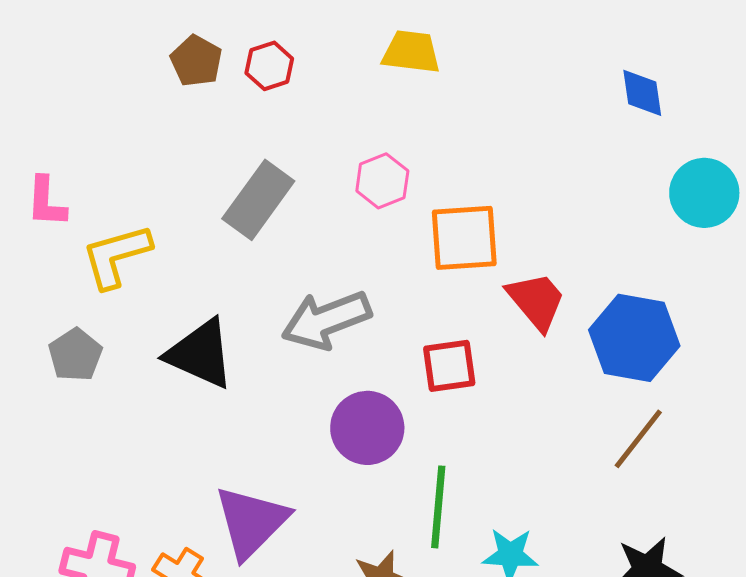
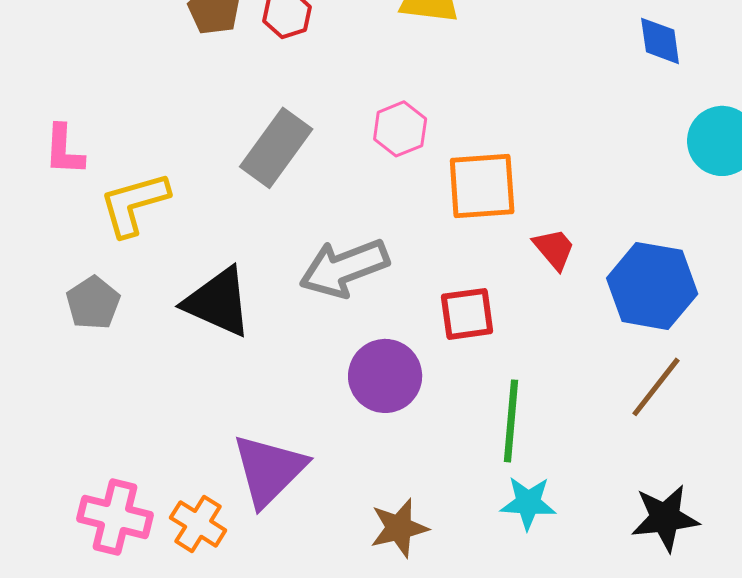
red trapezoid: (536, 301) -> (554, 249), size x0.7
green line: (438, 507) -> (511, 421), moved

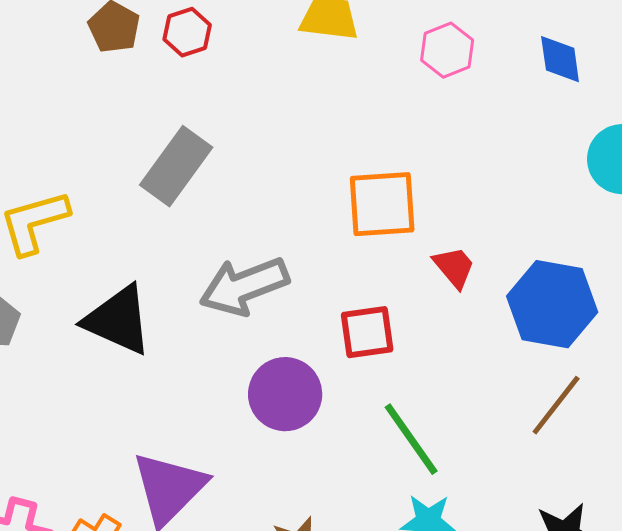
pink hexagon: (400, 129) -> (447, 50), moved
green line: (511, 421) -> (411, 439), turned -40

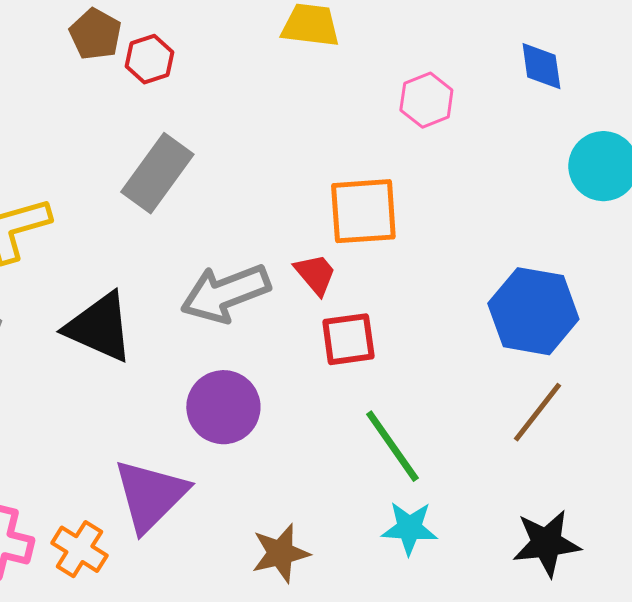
red hexagon: (187, 32) -> (149, 59), moved
pink hexagon: (447, 50) -> (426, 100), moved
red trapezoid: (454, 267) -> (315, 274), moved
purple circle: (285, 394) -> (223, 407), moved

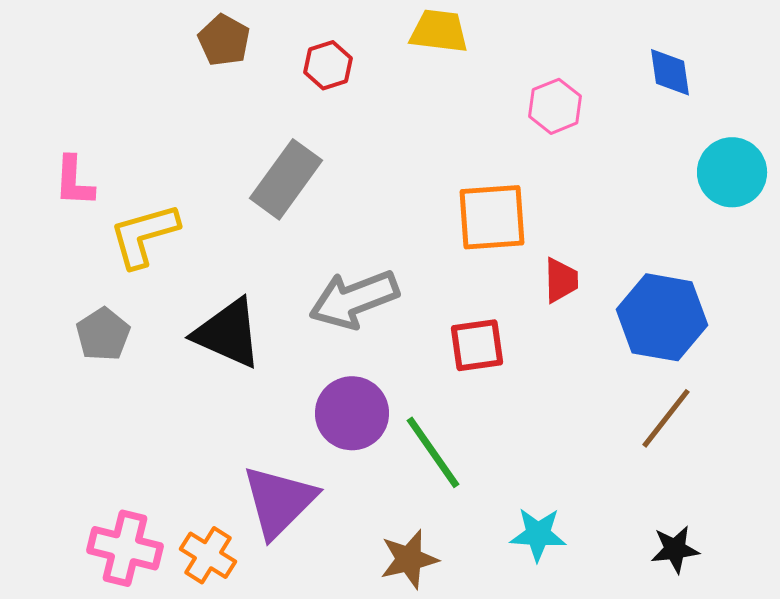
red hexagon: (149, 59) -> (328, 65), moved
red trapezoid: (315, 274) -> (561, 280), moved, turned 39
green line: (392, 446) -> (433, 452), moved
black star: (546, 543) -> (675, 549), size x0.7

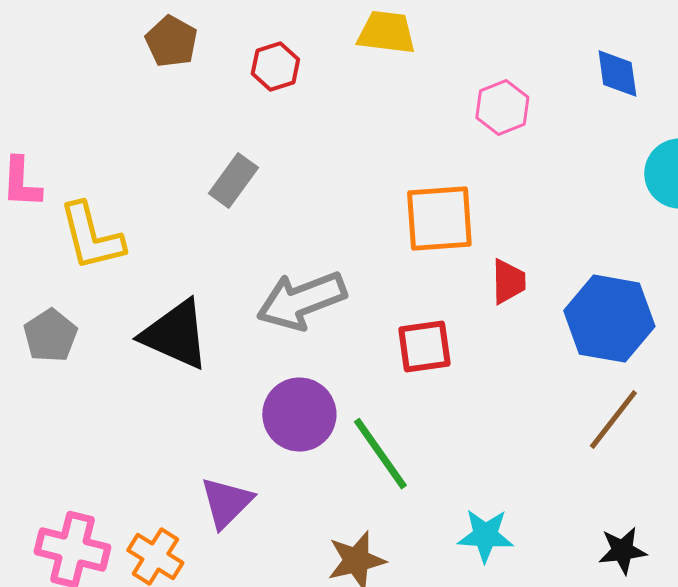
gray rectangle: (286, 179) -> (233, 181), size x0.7
yellow L-shape: (144, 235) -> (91, 237), turned -88
purple triangle: (279, 501) -> (226, 503), size x0.7

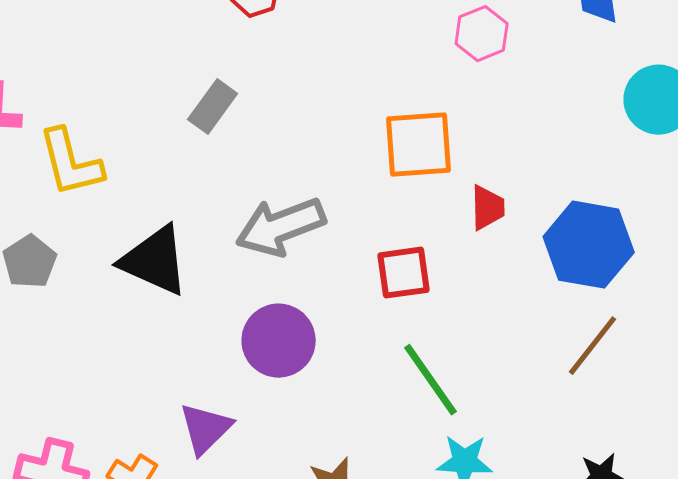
green line: (380, 454) -> (431, 380), moved

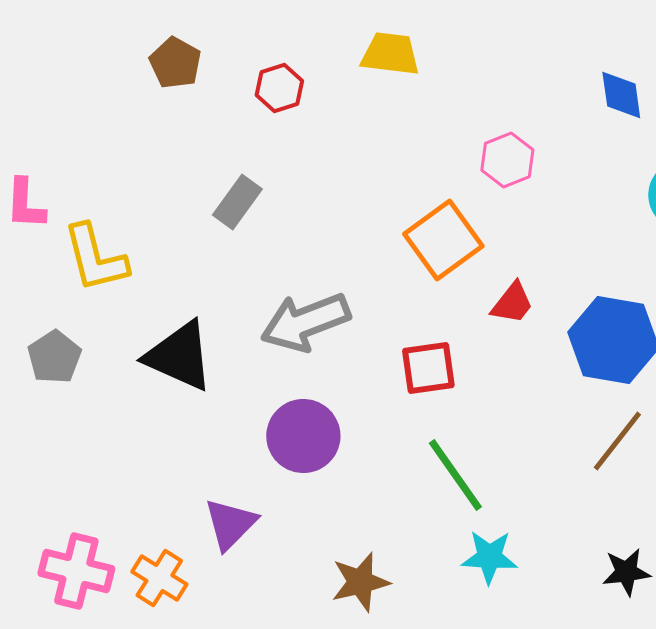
pink hexagon: (482, 34) -> (507, 160), moved
orange square: (419, 145) -> (443, 240), turned -32
red trapezoid: (488, 208) -> (512, 303), turned 39

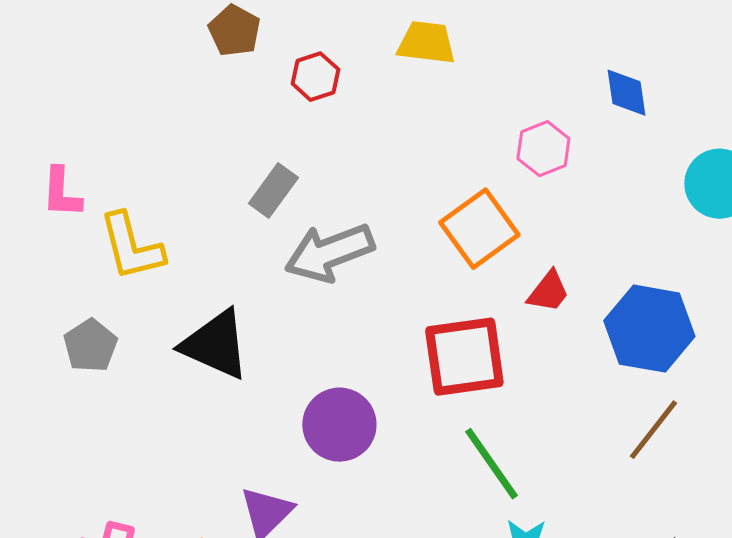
brown pentagon: (175, 63) -> (234, 31), moved
blue diamond: (621, 95) -> (626, 93), moved
gray arrow: (305, 322) -> (329, 253), moved
red square: (428, 368) -> (464, 357), size x1.5

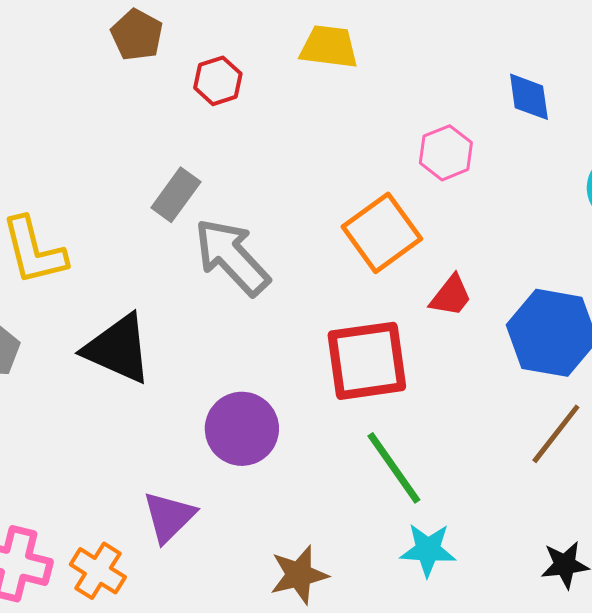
gray arrow: (329, 253) -> (232, 257), turned 68

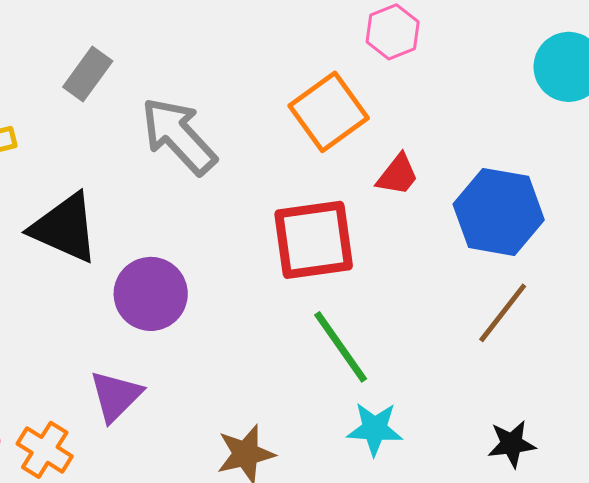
gray rectangle: (176, 195) -> (88, 74), moved
purple circle: (242, 429) -> (151, 294), moved

